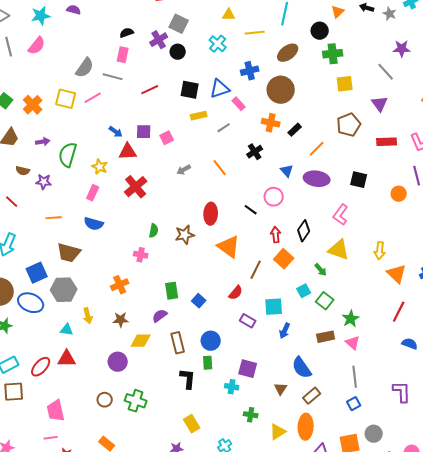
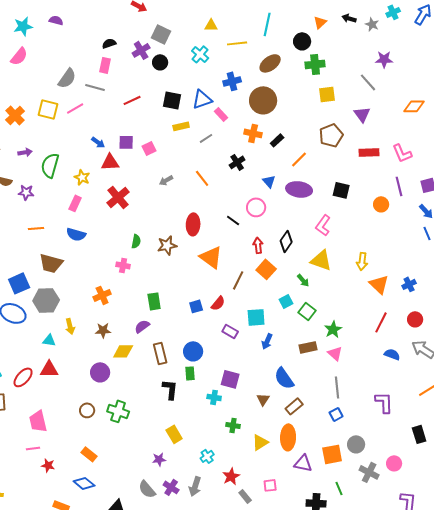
blue square: (199, 301) -> (196, 306), moved, turned 32

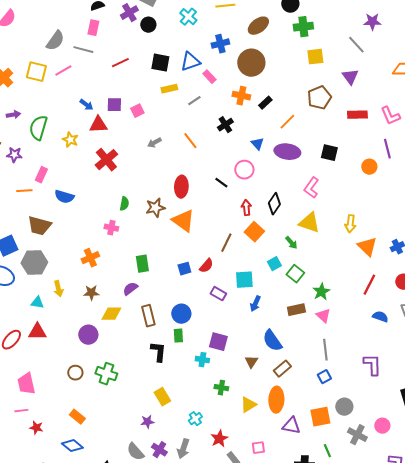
pink rectangle: (75, 203) -> (41, 175), moved
orange triangle: (211, 257) -> (183, 221), moved

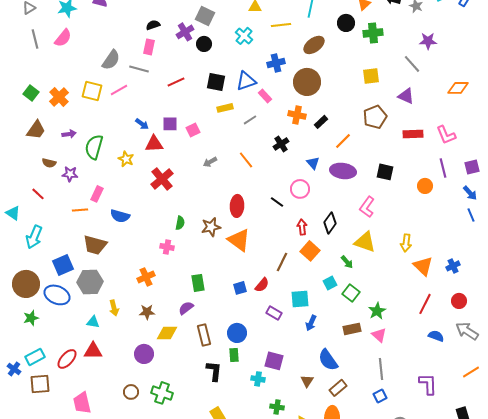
green cross: (303, 27) -> (373, 33), moved
purple triangle: (350, 77) -> (406, 96), turned -30

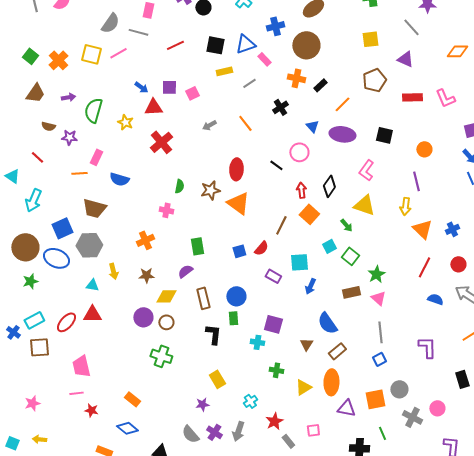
purple line: (443, 168) -> (416, 181), moved
brown circle: (131, 392) -> (166, 322), moved

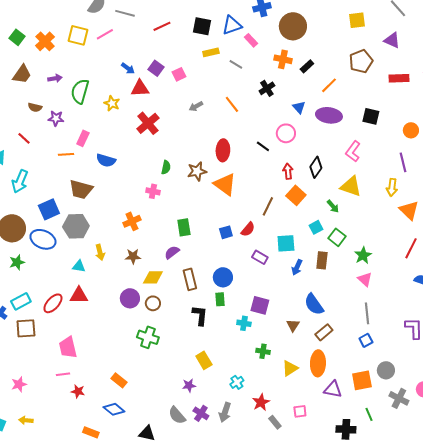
gray line: (249, 83) -> (236, 64), turned 64
purple square: (169, 87) -> (156, 68), turned 35
brown rectangle: (351, 292) -> (322, 260), moved, turned -72

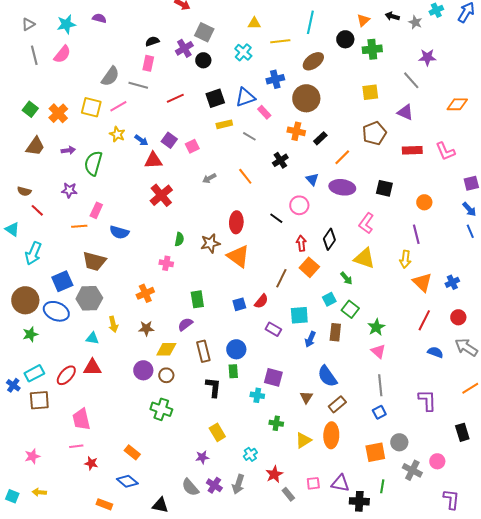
black square: (202, 26) -> (215, 98), turned -30
yellow star: (112, 103) -> (117, 134), moved
brown semicircle: (35, 107) -> (24, 191), moved
purple triangle: (333, 389) -> (340, 483), moved
green line: (369, 414) -> (382, 486), turned 32

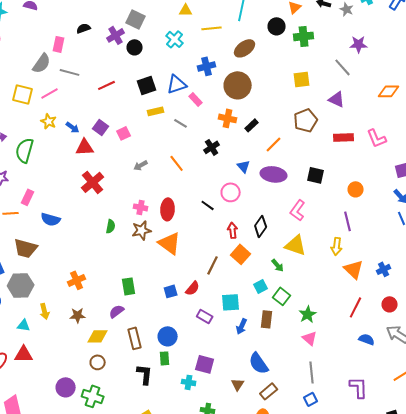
pink rectangle: (148, 63) -> (59, 44), moved
pink cross: (166, 263) -> (141, 207), moved
purple circle: (143, 370) -> (66, 387), moved

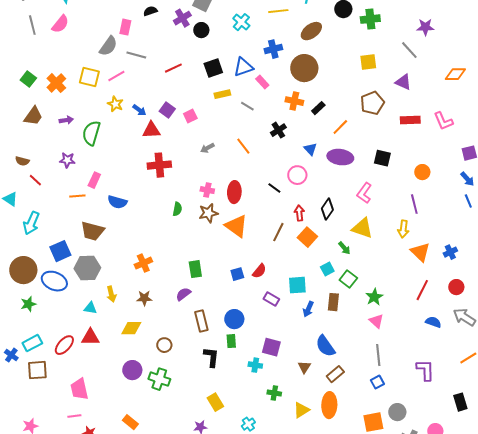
red cross: (93, 182) -> (159, 165), turned 35
brown line: (213, 265) -> (278, 232), moved
yellow diamond: (98, 336) -> (131, 328), moved

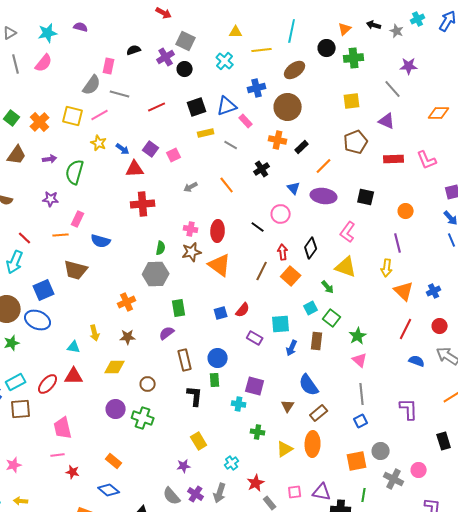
red line: (35, 180) -> (25, 238), moved
gray hexagon: (87, 268) -> (156, 274), moved

